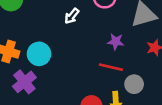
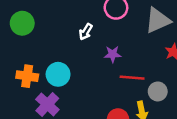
purple star: (116, 42) -> (113, 54), moved

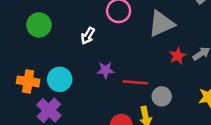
green circle: (22, 23) -> (39, 25), moved
purple star: (113, 54) -> (106, 70), moved

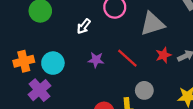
orange cross: (28, 81) -> (24, 61), turned -30
red line: (135, 82) -> (127, 58), moved, turned 30

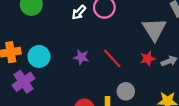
gray triangle: (152, 24) -> (154, 29), moved, turned -50
white arrow: (84, 26) -> (79, 12), moved

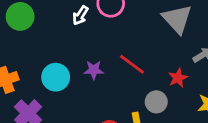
cyan circle: (39, 56) -> (56, 77), moved
red star: (148, 59) -> (178, 78), moved

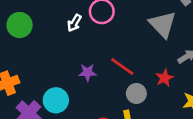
cyan circle: (56, 77) -> (56, 100), moved
gray circle: (156, 102) -> (136, 93), moved

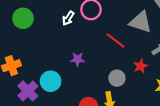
gray triangle: (163, 24) -> (141, 22), turned -30
red line: (122, 66) -> (115, 41), moved

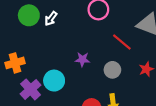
white arrow: (68, 18) -> (51, 19), moved
gray circle: (117, 78) -> (112, 70), moved

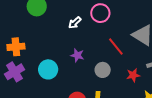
white arrow: (51, 19) -> (75, 23), moved
purple cross: (31, 89) -> (14, 72), moved

